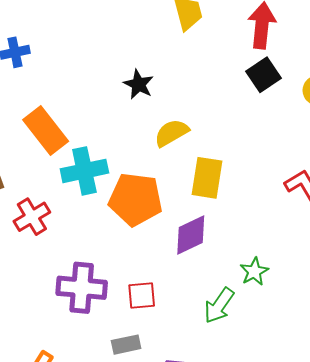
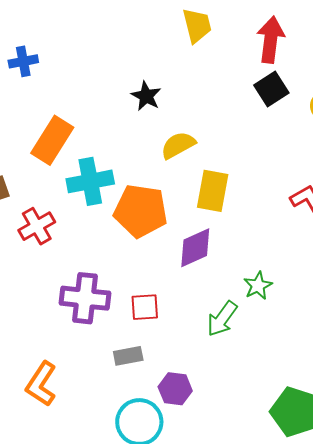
orange rectangle: (46, 130) -> (52, 140), turned 69

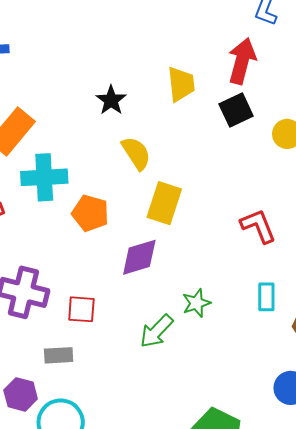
yellow trapezoid: (197, 25) -> (181, 84), moved
yellow semicircle: (178, 145) -> (136, 153), turned 78
orange pentagon: (141, 211) -> (90, 213), size x0.7
purple hexagon: (175, 389) -> (21, 394), moved

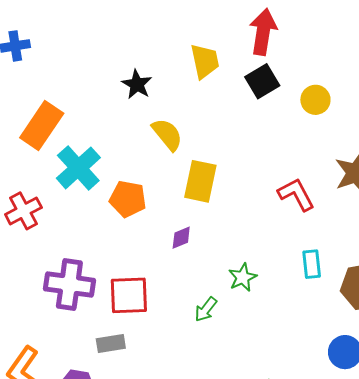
cyan cross: (44, 177) -> (78, 168), turned -33
purple diamond: (139, 257) -> (181, 238), size x0.6
red square: (81, 309) -> (129, 295), size x1.4
green arrow: (156, 331) -> (206, 309), size x0.7

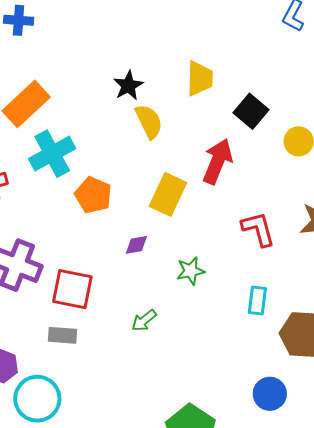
red arrow: (263, 32) -> (217, 161), moved
black square: (262, 81) -> (251, 111), turned -32
yellow semicircle: (167, 134) -> (149, 121), moved
green star: (243, 277) -> (191, 271), moved
gray rectangle: (111, 344) -> (62, 335), moved

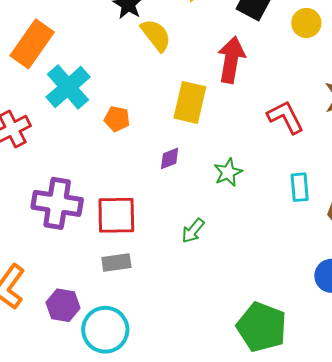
orange pentagon: (93, 195) -> (117, 119), size x0.7

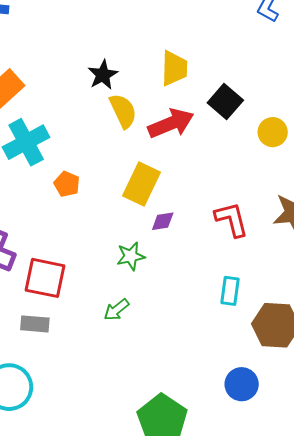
red arrow: (231, 60) -> (171, 123), moved, turned 45
purple diamond: (170, 158) -> (163, 221), moved
green star: (228, 172) -> (131, 256), moved

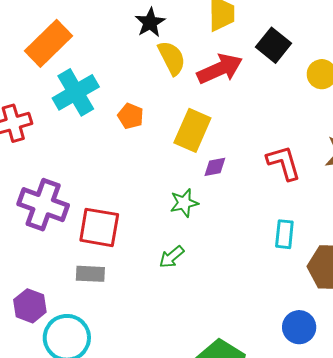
orange pentagon: (67, 184) -> (131, 116), moved

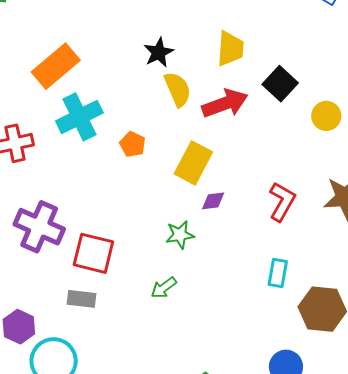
red L-shape: (284, 163) -> (282, 202), turned 42

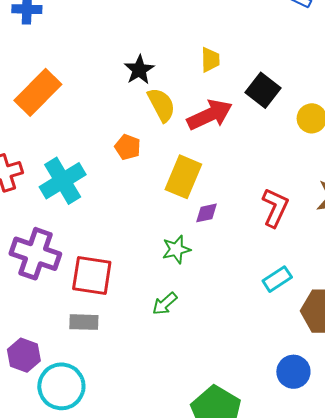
yellow trapezoid: (230, 49) -> (210, 60), size x0.7
cyan cross: (79, 117) -> (63, 181), moved
orange pentagon: (133, 144) -> (128, 147), moved
cyan rectangle: (278, 273) -> (277, 279), turned 52

